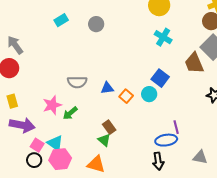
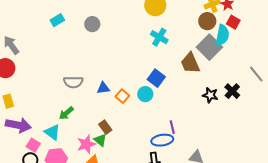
pink star: (52, 105) -> (86, 144), moved
cyan triangle: (55, 143) -> (52, 132), moved

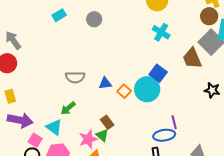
cyan circle: (145, 94) -> (147, 89), size x1.6

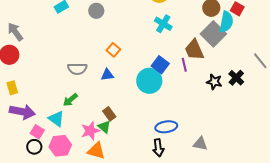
orange square: (124, 91) -> (113, 50), moved
purple line: (174, 122) -> (184, 65), moved

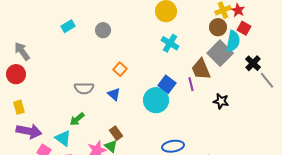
blue triangle: (107, 75) -> (114, 94), turned 48
black cross: (236, 78) -> (253, 63), moved

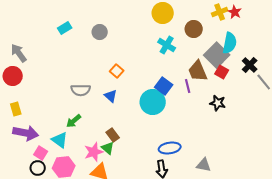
brown circle: (218, 27) -> (194, 29), moved
red square: (244, 28) -> (222, 72), moved

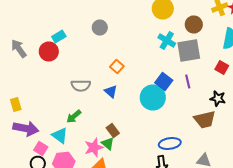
cyan rectangle: (65, 28) -> (59, 36), moved
gray square: (217, 55) -> (189, 50), moved, turned 35
brown trapezoid: (198, 71) -> (205, 120), moved, turned -80
red circle: (13, 76) -> (49, 52), moved

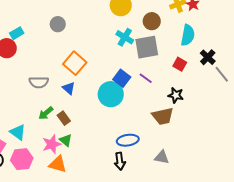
orange square: (117, 66) -> (75, 63), size x1.6
purple line: (188, 82) -> (146, 78), turned -40
green arrow: (74, 116) -> (46, 113), moved
brown rectangle: (113, 130) -> (64, 118), moved

